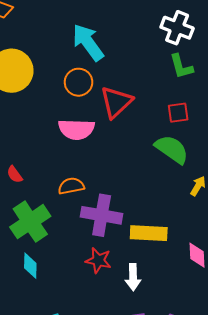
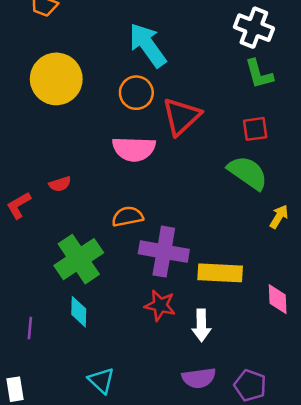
red semicircle: (15, 174) -> (60, 184), moved, turned -72

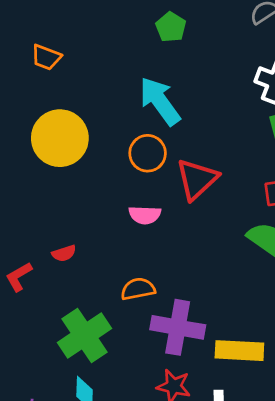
pink semicircle: (134, 149) -> (145, 215), size x0.7

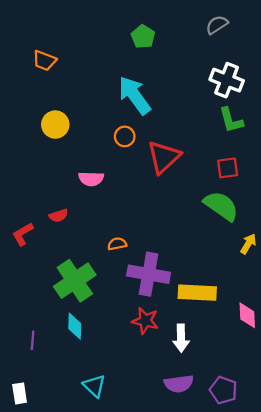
yellow circle: (60, 138) -> (55, 125), size x0.6
orange circle: (148, 153) -> (125, 136), size x0.7
pink semicircle: (145, 215) -> (91, 179), moved
orange semicircle: (138, 289) -> (117, 244), size x0.7

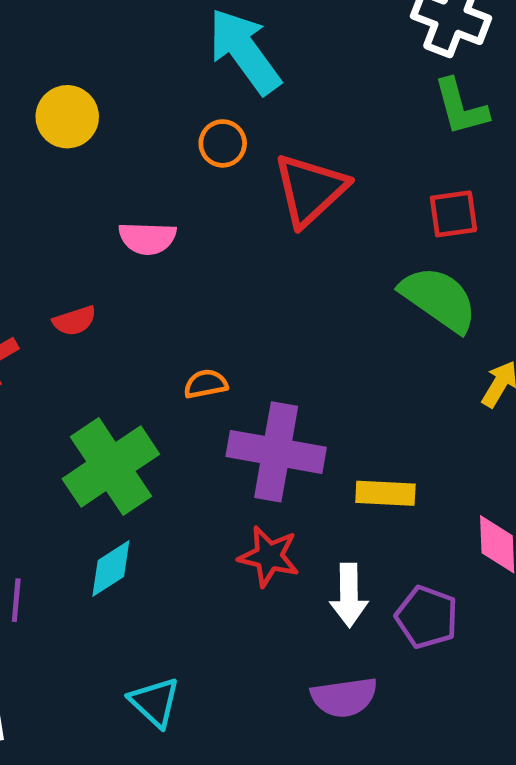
yellow rectangle: (197, 293) -> (385, 493), size x0.7
cyan diamond: (75, 326) -> (111, 569), turned 56
purple pentagon: (223, 390) -> (427, 617), moved

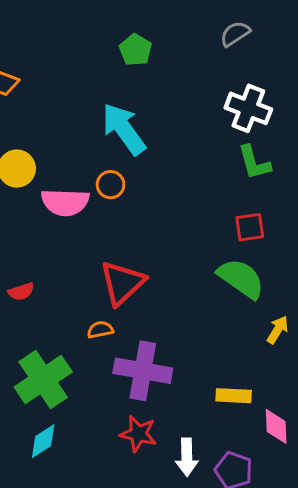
red triangle: (310, 190) -> (122, 283), moved
pink semicircle: (147, 238) -> (65, 202), moved, size x1.4
yellow rectangle: (385, 493) -> (234, 396), moved

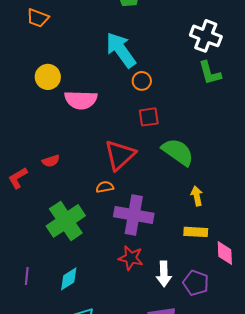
orange circle: (111, 185) -> (142, 81), moved
red square: (250, 227) -> (149, 117), moved
green semicircle: (241, 278) -> (178, 152), moved
yellow arrow: (278, 330) -> (197, 196), moved, turned -42
cyan diamond: (43, 441) -> (69, 279), moved

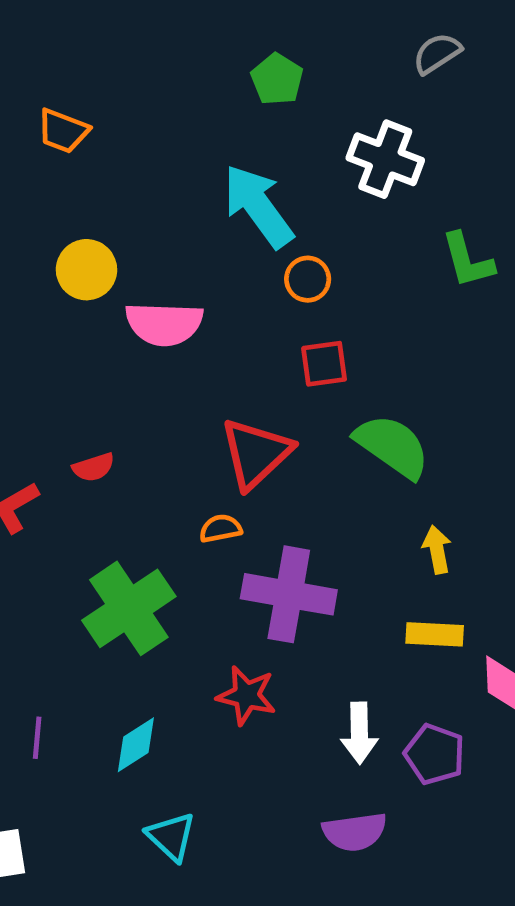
white cross: (206, 36) -> (385, 159), moved
red star: (131, 258) -> (246, 695), moved

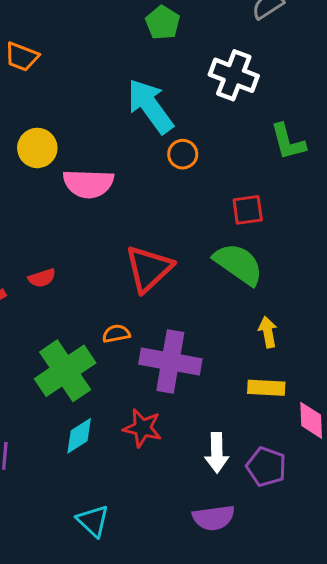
red square: (324, 364) -> (248, 210), moved
orange semicircle: (221, 528) -> (116, 334), moved
cyan diamond: (136, 745) -> (79, 436), moved

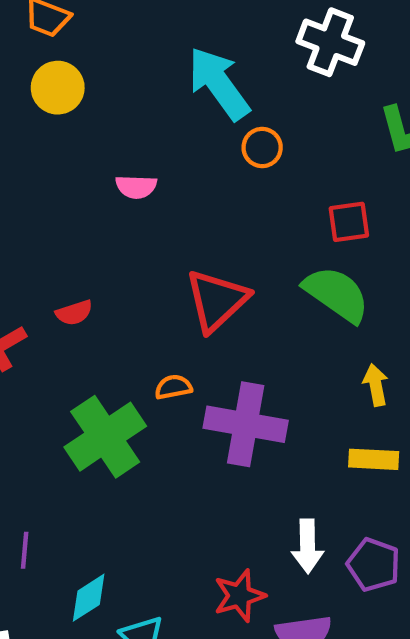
yellow circle: (37, 148) -> (58, 88), moved
pink semicircle: (88, 184) -> (136, 187), size x0.6
red star: (142, 428) -> (239, 596), moved, turned -30
cyan diamond: (79, 436) -> (89, 598), moved

